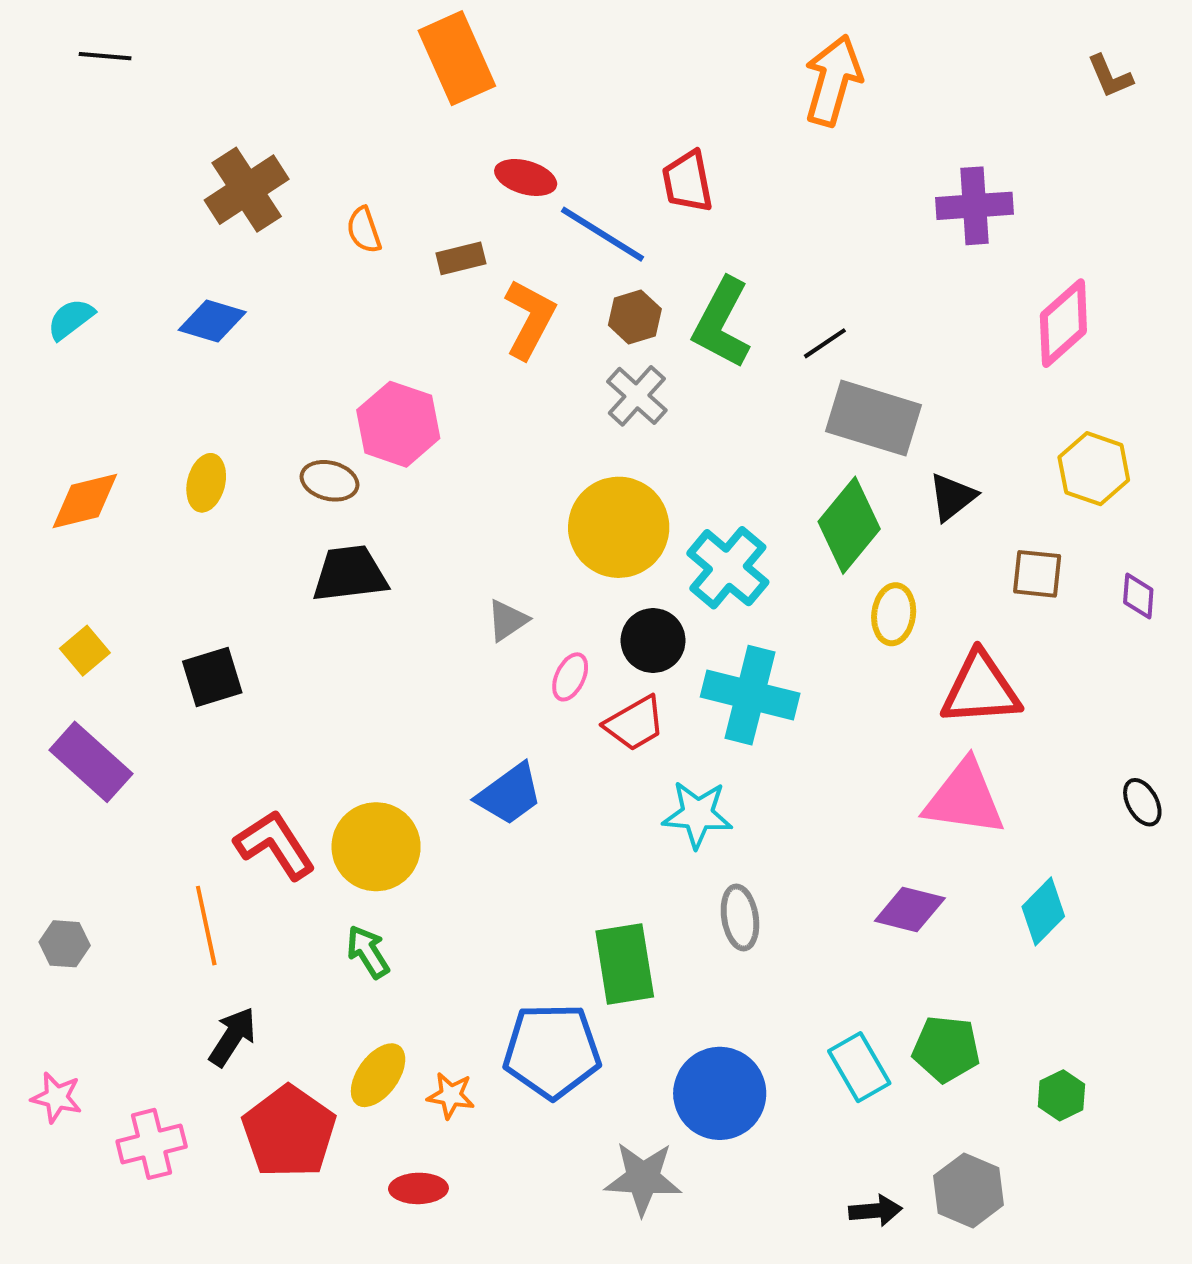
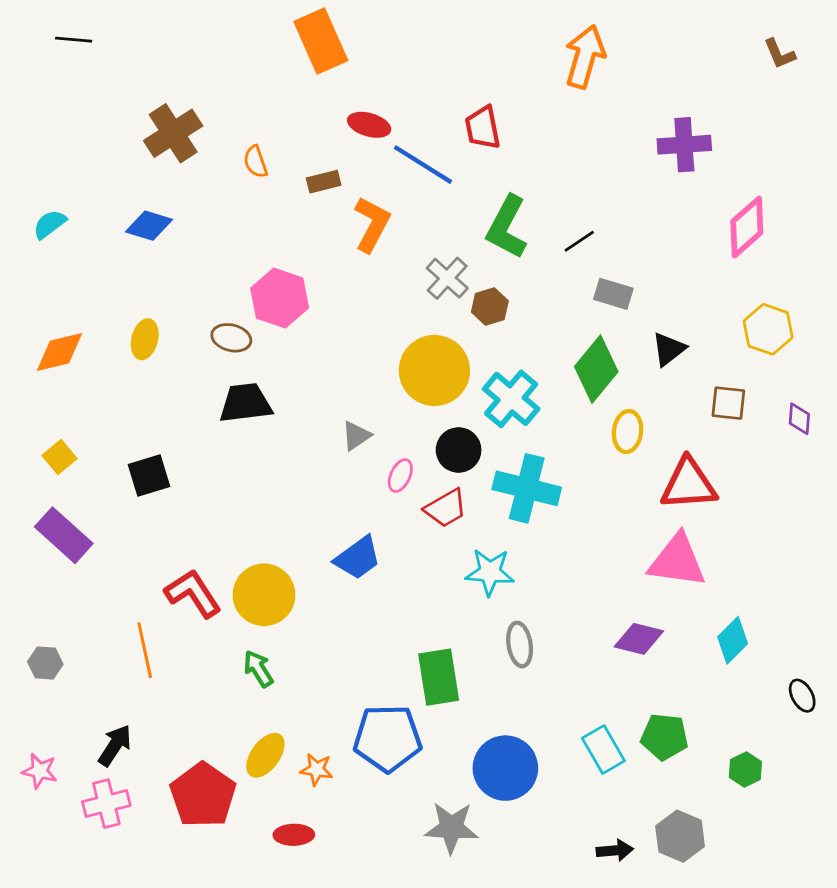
brown hexagon: (635, 317) -> (490, 307), moved
gray rectangle: (873, 418) -> (613, 294), size x0.6
black ellipse: (1142, 802) -> (802, 696), moved
black arrow: (232, 1037) -> (115, 745), moved

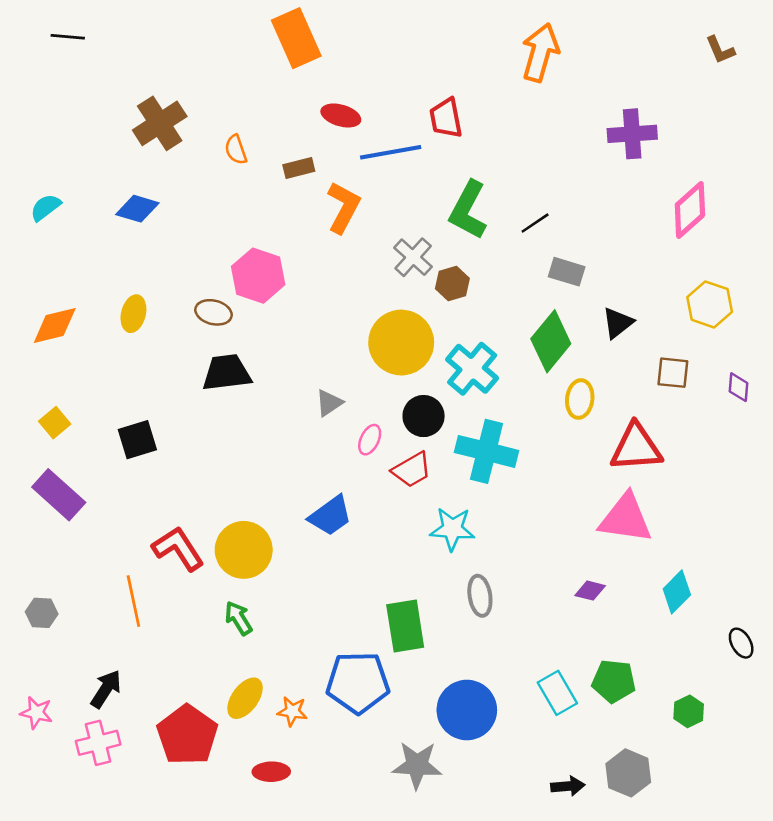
blue line: (423, 165) -> (391, 152), turned -42
purple diamond: (639, 639) -> (590, 591), size x0.7

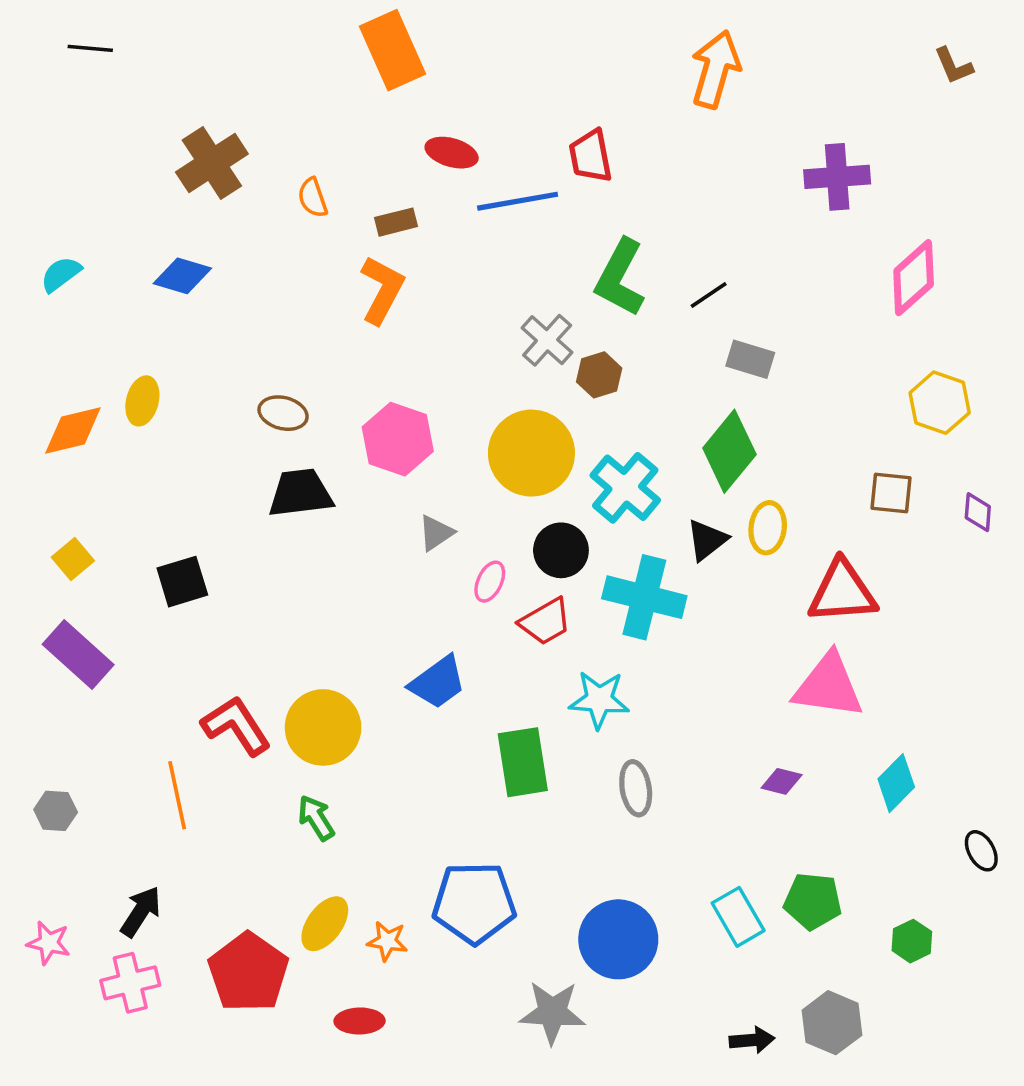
orange L-shape: (343, 207) -> (382, 290), moved
pink hexagon: (258, 276) -> (398, 439), moved
yellow ellipse: (133, 314) -> (142, 401), moved
black triangle: (618, 323) -> (707, 540), moved
green rectangle: (405, 626) -> (523, 762), moved

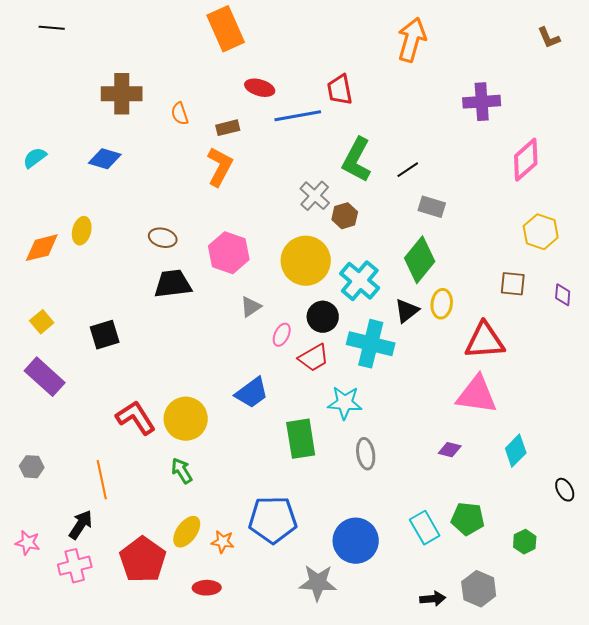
brown cross: (212, 163) -> (122, 94), turned 33
orange line: (177, 795) -> (102, 480), moved

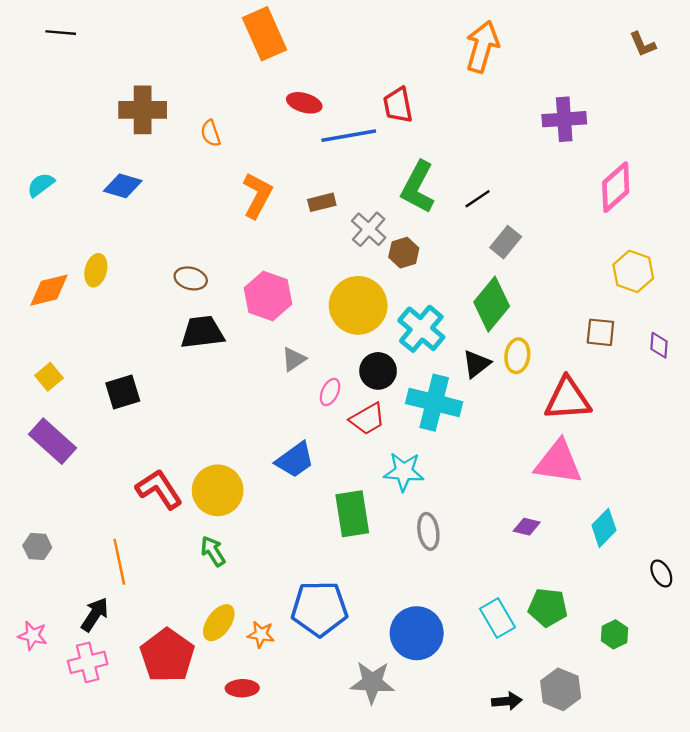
brown rectangle: (228, 128) -> (322, 202), moved
gray rectangle: (432, 207) -> (506, 242), turned -68

